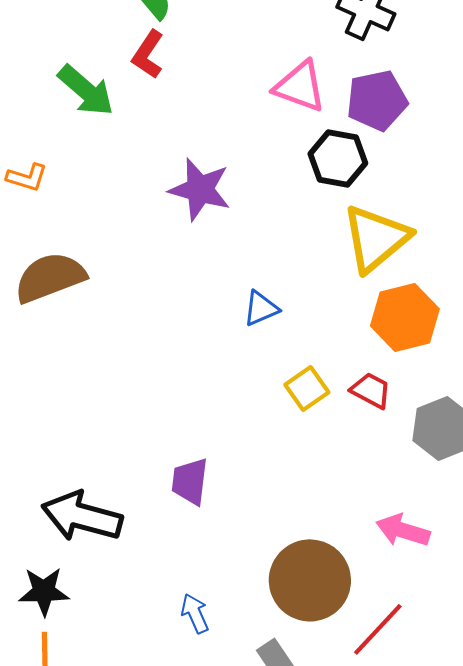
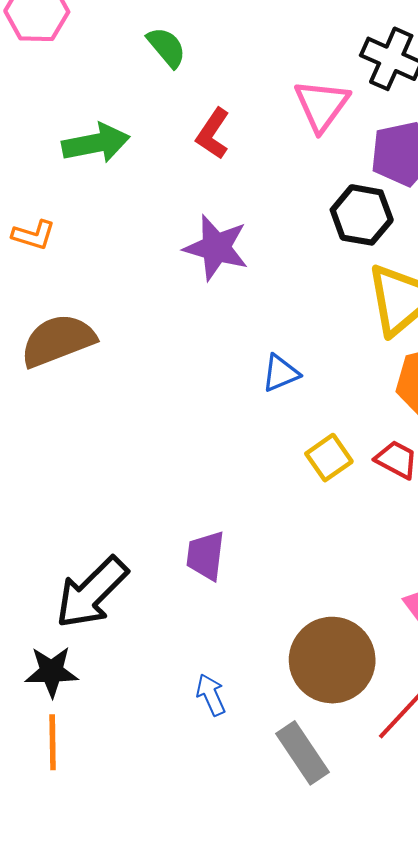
red L-shape: (148, 54) -> (213, 134), moved
pink triangle: (300, 86) -> (322, 105), moved, turned 46
green arrow: (86, 90) -> (96, 143), turned -52
black arrow: (82, 516) -> (92, 593), turned -60

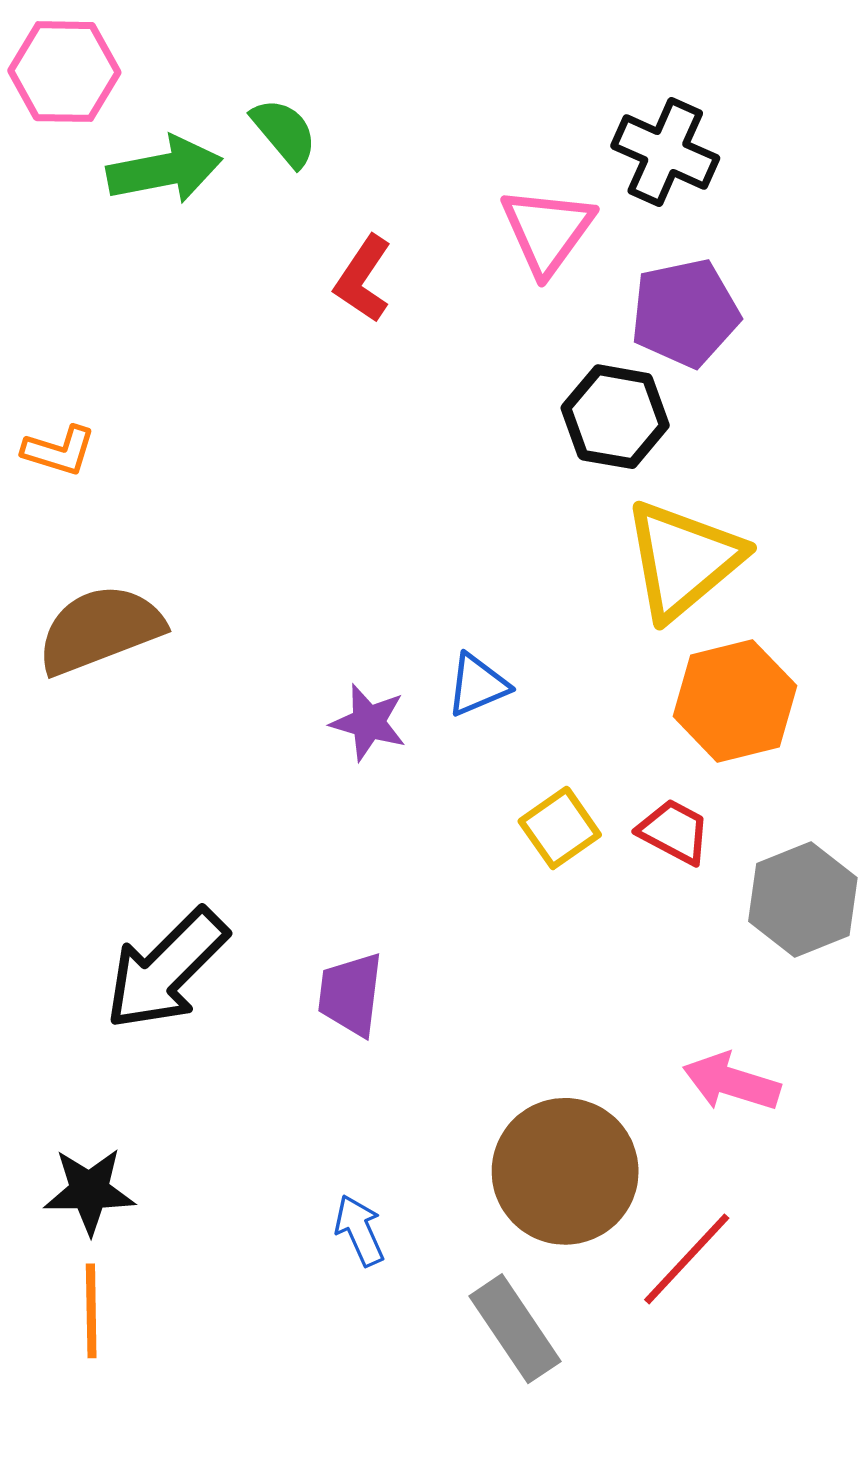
green arrow: (96, 143) -> (165, 170), moved
purple star: (216, 248) -> (368, 722), moved, size x0.7
black arrow: (92, 593) -> (166, 969), moved

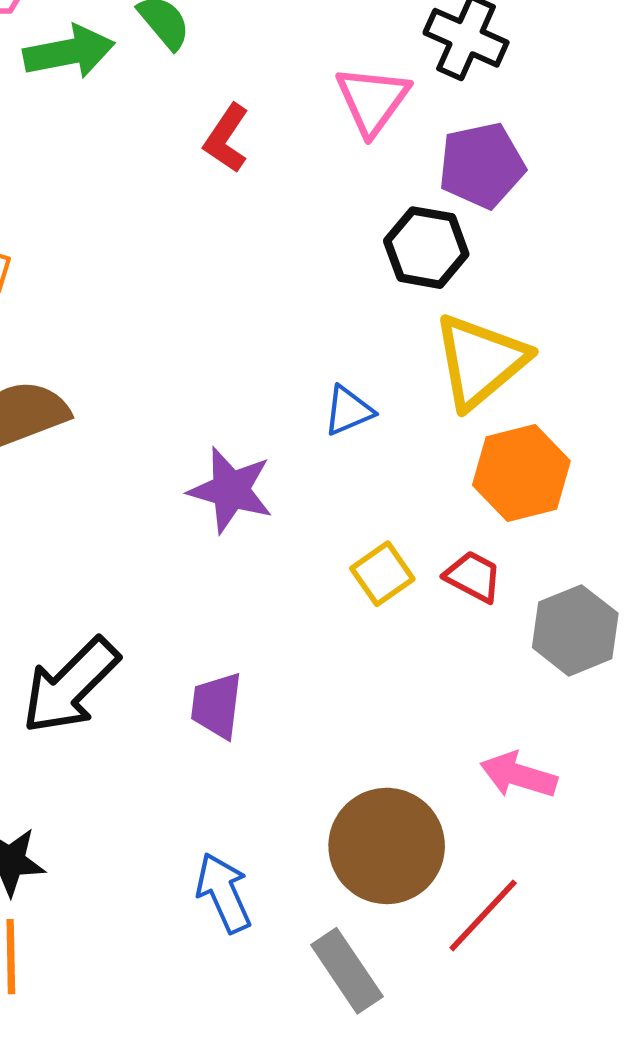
blue triangle: (477, 685) -> (348, 411), moved
purple star: (368, 722) -> (231, 490), size x1.4
blue arrow: (359, 1230) -> (224, 893), size x1.4

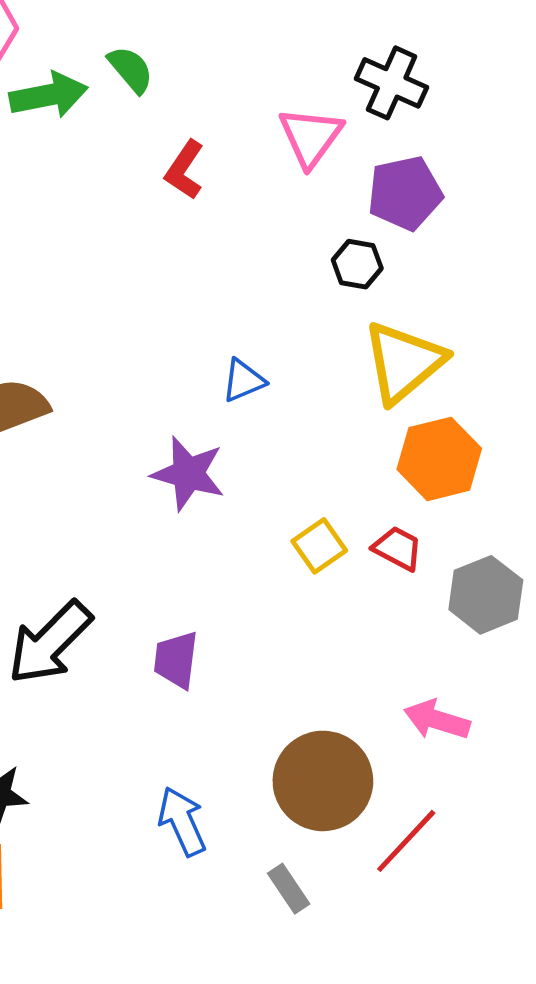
black hexagon: (426, 248) -> (357, 264), size x0.7
blue triangle: (348, 411) -> (243, 381), moved
gray rectangle: (347, 971) -> (289, 889), size x0.7

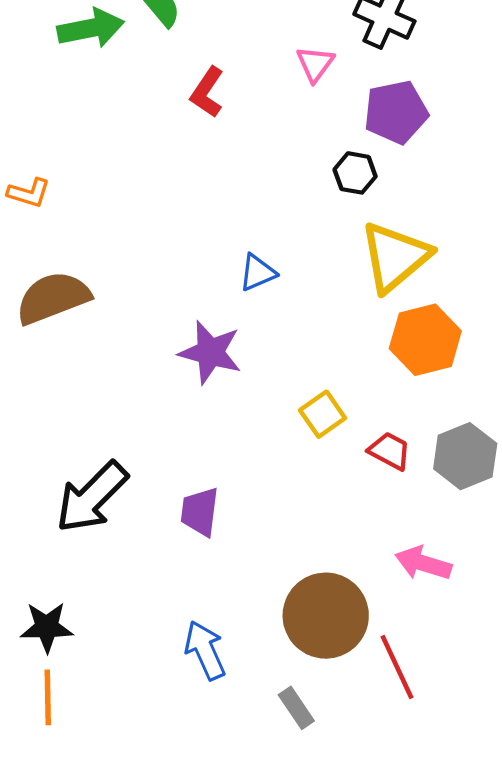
pink triangle: (311, 137) -> (315, 64), size x0.7
red trapezoid: (398, 548) -> (390, 451), moved
red line: (406, 841) -> (397, 667), turned -68

